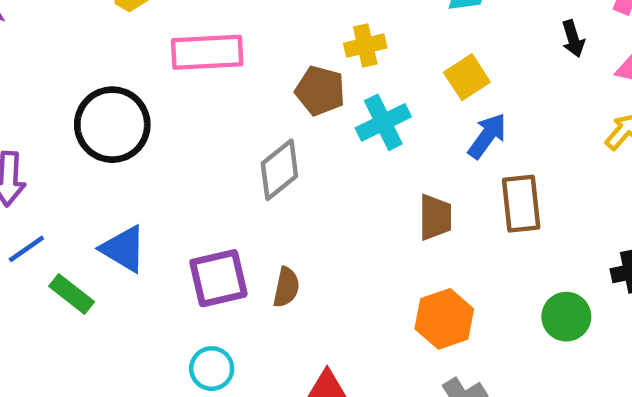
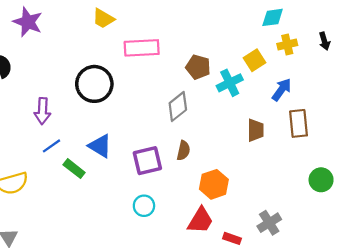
yellow cross: (365, 46) -> (287, 44), moved
yellow square: (467, 77) -> (254, 60), moved
brown semicircle: (286, 287) -> (183, 150), moved
orange hexagon: (444, 319) -> (214, 184), moved

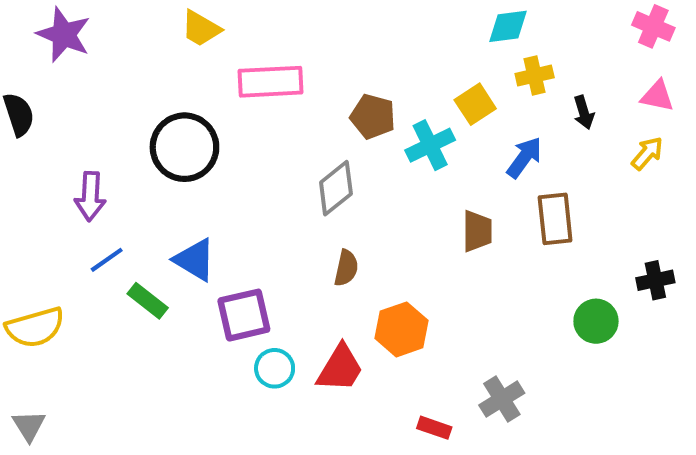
black arrow: (324, 41) -> (584, 112), moved
purple square: (147, 161) -> (244, 315), moved
red trapezoid: (200, 220) -> (340, 368), moved

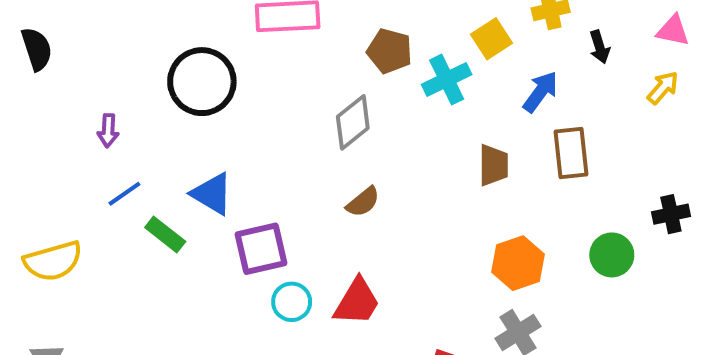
purple arrow: (90, 196) -> (108, 131), size x0.7
brown semicircle: (346, 268) -> (363, 202), turned 39
orange hexagon: (401, 329) -> (518, 263), moved

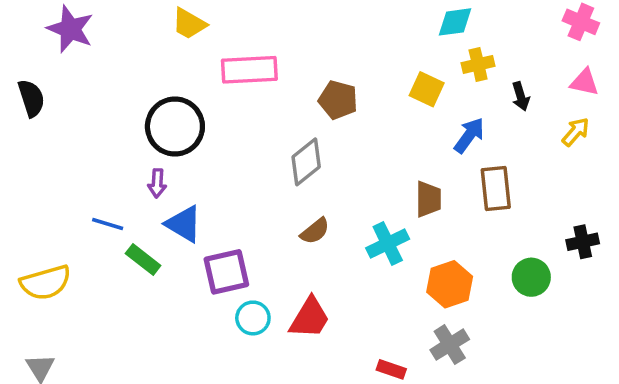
yellow square: (491, 39) -> (427, 89), turned -32
cyan cross: (447, 80) -> (388, 243), moved
purple arrow: (108, 131) -> (157, 183), moved
blue line: (124, 194) -> (108, 224), turned 52

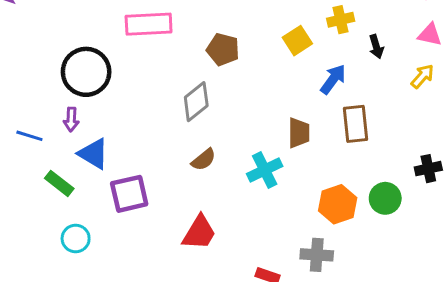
yellow square: (427, 89) -> (297, 41), turned 32
blue line: (108, 224) -> (29, 136), moved
orange hexagon: (450, 284) -> (338, 204), moved
cyan circle: (253, 318) -> (76, 238), moved
gray cross: (450, 345) -> (317, 255), turned 36

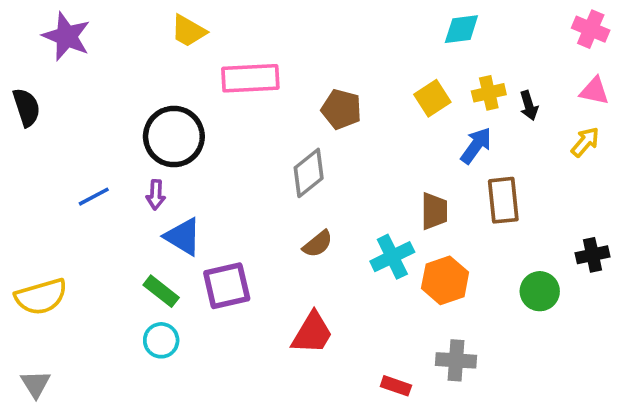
yellow cross: (341, 20) -> (489, 93), moved
blue line: (29, 136) -> (94, 197), moved, turned -45
green rectangle: (59, 183) -> (161, 291), moved
orange hexagon: (338, 204) -> (445, 280), moved

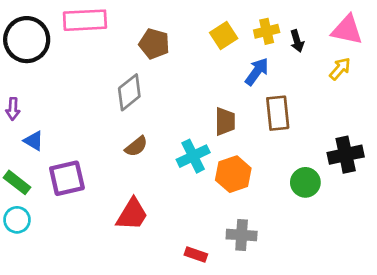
pink triangle: (594, 91) -> (347, 30), size x1.4
black circle: (174, 137) -> (27, 40), moved
blue triangle: (183, 237) -> (34, 141), size x0.7
black cross: (593, 255) -> (346, 155), size x1.4

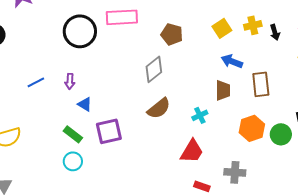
blue arrow: (257, 71) -> (232, 61), moved, turned -105
brown semicircle: (136, 146) -> (159, 108), size x1.4
cyan cross: (193, 156) -> (200, 115), size x0.7
orange hexagon: (233, 174) -> (252, 128), moved
red trapezoid: (132, 214) -> (192, 151), moved

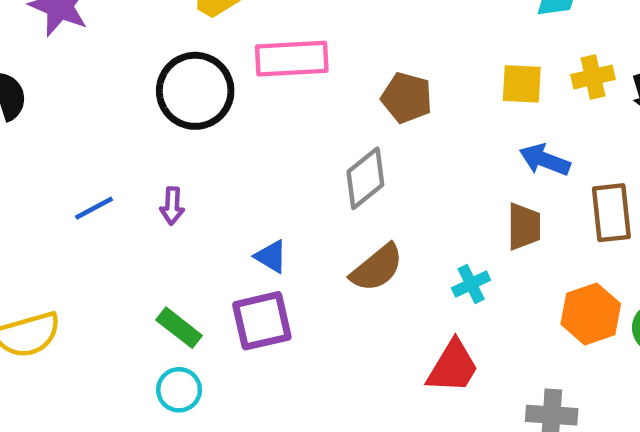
yellow square: (222, 28) -> (522, 84), turned 36
blue triangle: (85, 104) -> (271, 256), moved

